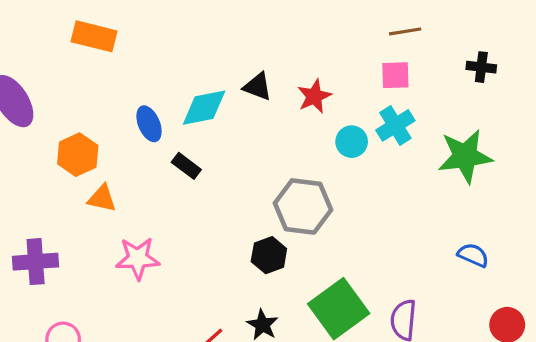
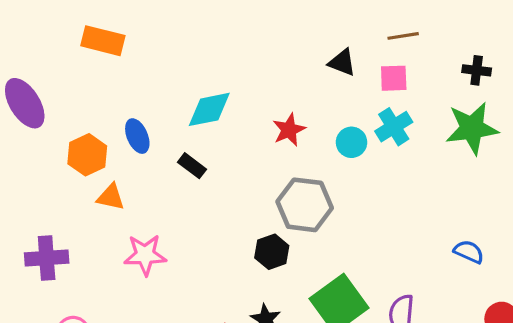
black triangle: (258, 87) -> (342, 63), moved
red star: (314, 96) -> (289, 130), moved
blue ellipse: (149, 124) -> (137, 136), moved
green star: (465, 156) -> (472, 128), moved

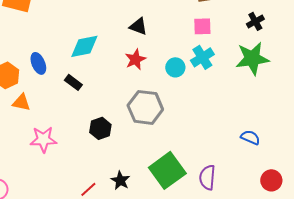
black triangle: (342, 63) -> (138, 26), moved
black cross: (477, 70) -> (255, 21), turned -36
black hexagon: (272, 252) -> (100, 128), moved

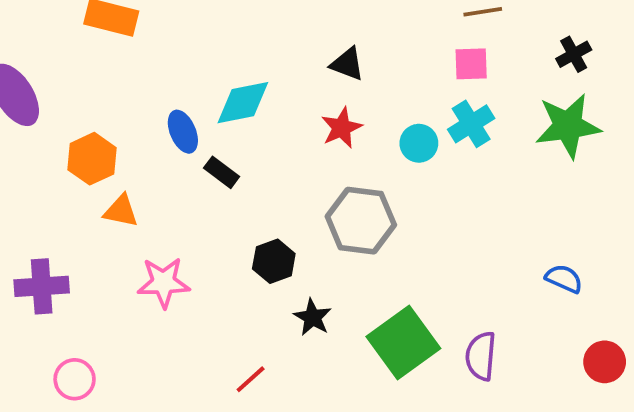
blue ellipse: (38, 63) -> (183, 132), moved
black star: (120, 180) -> (312, 317), moved

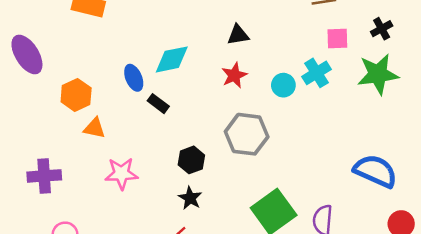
black triangle: (347, 64) -> (238, 35), turned -30
pink square: (471, 64) -> (337, 39), moved
blue semicircle: (564, 279) -> (375, 171), size x1.8
black star: (312, 317) -> (190, 198), moved

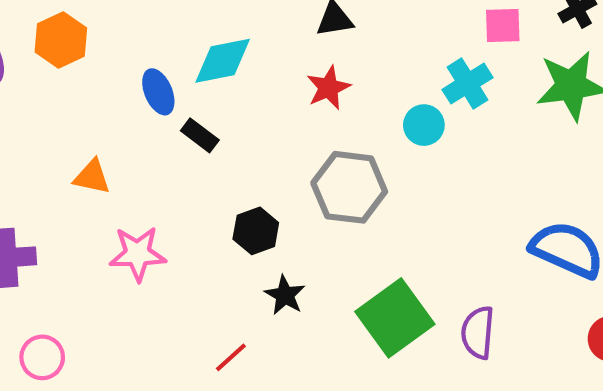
cyan circle: (283, 85) -> (424, 125), moved
orange hexagon: (76, 95) -> (61, 40), moved
black star: (190, 198) -> (285, 295), moved

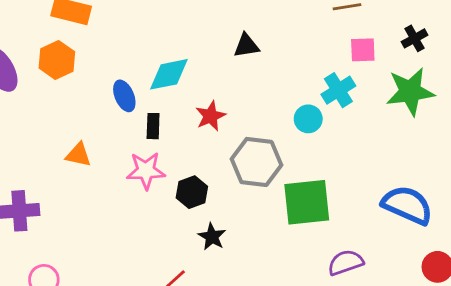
red star: (328, 88) -> (211, 116), moved
black rectangle: (200, 135) -> (153, 126), turned 55
pink star: (138, 254) -> (146, 171), moved
green square: (395, 318) -> (307, 202), moved, turned 30
purple semicircle: (478, 332) -> (346, 263), turned 66

